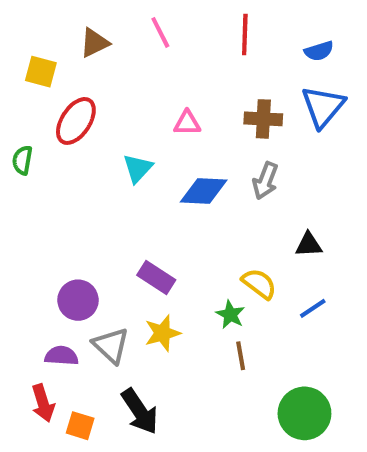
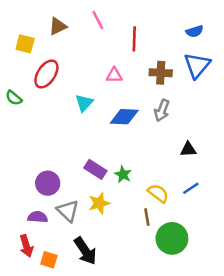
red line: (245, 35) -> (134, 39), moved
green semicircle: (22, 160) -> (14, 98), turned -60
yellow semicircle: (259, 284) -> (158, 193), moved
green star: (230, 315) -> (123, 174), moved
green circle: (304, 413) -> (172, 238), moved

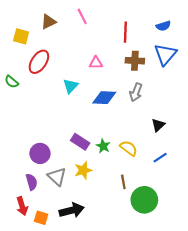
red line: (134, 39) -> (125, 32), moved
black triangle: (188, 149) -> (158, 125), turned -40
yellow semicircle: (158, 193) -> (129, 148), moved
purple semicircle: (38, 217) -> (32, 182), turned 70
black arrow: (85, 251) -> (72, 210), turned -70

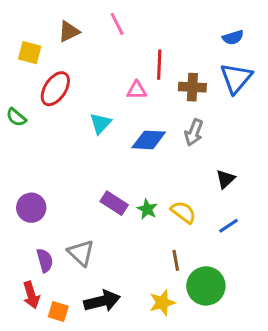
red line: (125, 32) -> (159, 65), moved
purple circle: (40, 153) -> (31, 208), moved
yellow star: (83, 170) -> (162, 303), moved

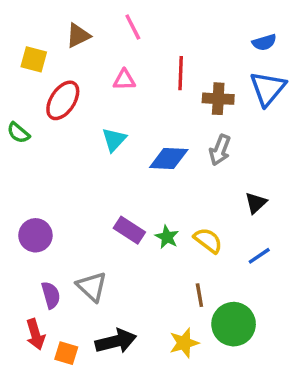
pink triangle: (137, 90) -> (124, 80), moved

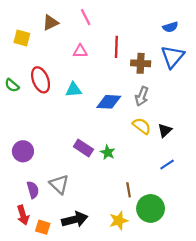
red ellipse: (63, 100) -> (41, 80), moved, turned -55
cyan triangle: (114, 140) -> (74, 90), turned 42
yellow semicircle: (208, 240) -> (142, 126), moved

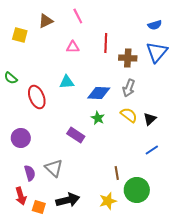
red ellipse: (41, 80) -> (37, 97), moved
green star: (108, 152) -> (98, 118), moved

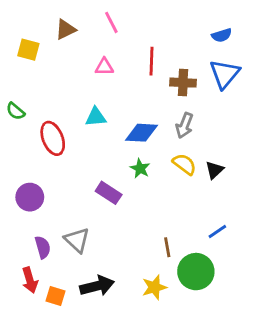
blue line: (152, 150) -> (217, 231), moved

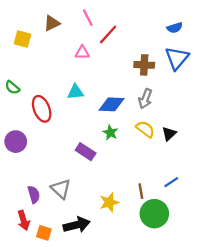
red line: (151, 61) -> (108, 34), moved, turned 40
purple circle: (30, 197) -> (16, 142), moved
brown line: (167, 247) -> (141, 191), moved
yellow star: (154, 287) -> (109, 202), moved

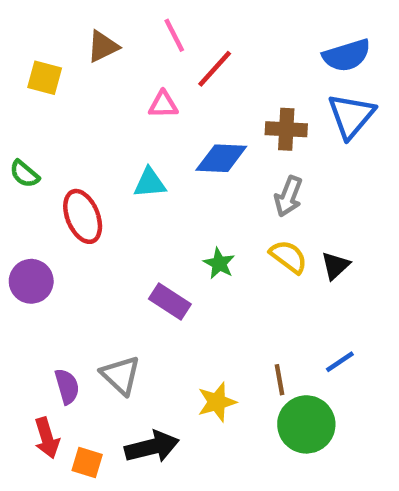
blue semicircle: (175, 28) -> (347, 55), size x1.5
blue diamond: (111, 104) -> (221, 158), moved

